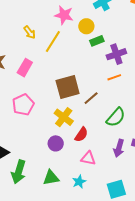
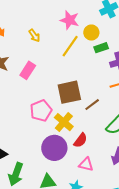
yellow line: (53, 41) -> (70, 46), moved
pink pentagon: (23, 105) -> (41, 111), moved
purple circle: (56, 143) -> (54, 148), size x1.6

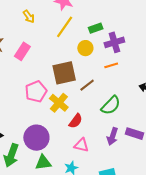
yellow circle: (91, 33) -> (85, 48), moved
purple circle: (54, 148) -> (36, 138), moved

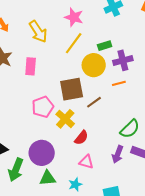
yellow arrow: (29, 16) -> (38, 32), size x1.6
yellow circle: (85, 48) -> (94, 65), size x1.5
pink rectangle: (22, 51) -> (31, 66), turned -30
green semicircle: (111, 105) -> (130, 129), moved

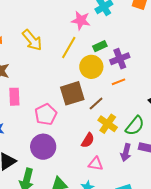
pink star: (74, 17) -> (81, 20), moved
pink rectangle: (31, 66) -> (14, 97), moved
yellow cross: (65, 119) -> (108, 124), moved
purple circle: (42, 153) -> (43, 147), moved

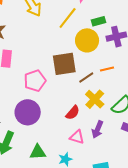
orange line: (119, 82) -> (107, 69), moved
purple arrow: (126, 152) -> (98, 129), moved

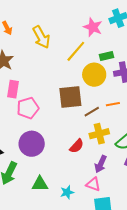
pink pentagon: (35, 81) -> (28, 108), moved
yellow cross: (95, 99) -> (99, 134), turned 30
pink triangle: (77, 137) -> (93, 184), moved

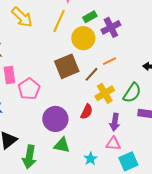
purple circle: (32, 144) -> (55, 119), moved
green triangle: (40, 184) -> (62, 145), moved, turned 30

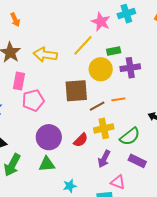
yellow arrow: (22, 17) -> (45, 55), moved, turned 125
pink triangle: (113, 144) -> (118, 182), moved
green triangle: (62, 145) -> (47, 164), turned -36

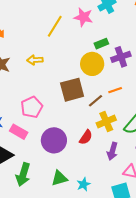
yellow line: (83, 45) -> (55, 26), moved
yellow arrow: (45, 55) -> (35, 60), size x0.7
pink rectangle: (19, 81) -> (19, 132), moved, turned -60
green triangle: (47, 164) -> (59, 178), moved

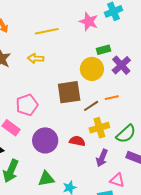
yellow line: (55, 26) -> (47, 31), moved, turned 40
purple cross: (121, 57) -> (121, 65), turned -30
red semicircle: (86, 137) -> (77, 141), turned -119

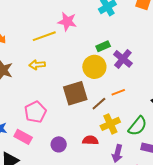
pink star: (89, 22) -> (67, 22), moved
purple circle: (45, 140) -> (59, 144), size x0.6

